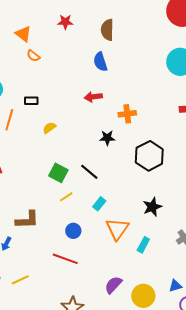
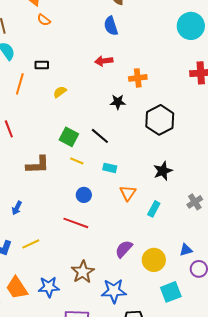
yellow line: (66, 197) -> (77, 161), turned 56
cyan rectangle: (99, 204) -> (110, 168), turned 64
brown L-shape: (27, 220) -> (38, 165), moved
orange triangle: (117, 229) -> (128, 193), size x0.7

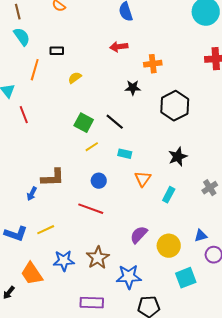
yellow line: (77, 161) -> (92, 147), turned -56
brown L-shape: (38, 165) -> (53, 178), moved
blue star: (49, 287) -> (64, 261), moved

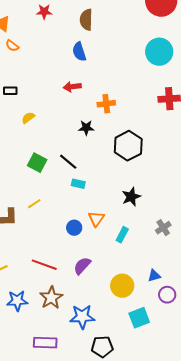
yellow line: (92, 147) -> (34, 204), moved
cyan rectangle: (125, 154) -> (78, 184), moved
blue circle: (99, 181) -> (74, 228), moved
red line: (91, 209) -> (44, 265), moved
purple semicircle: (139, 235) -> (82, 266), moved

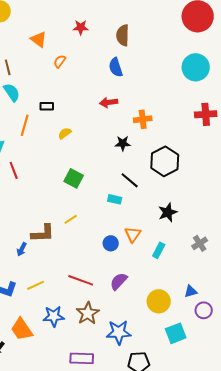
orange semicircle: (12, 46) -> (60, 61), moved, turned 88
black line: (68, 162) -> (130, 180), moved

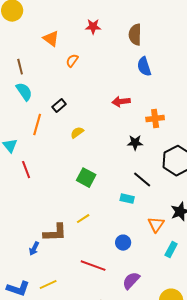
blue semicircle: (116, 67) -> (144, 67), moved
black rectangle: (47, 106) -> (59, 106), turned -40
orange triangle: (133, 234) -> (156, 225), moved
red line: (81, 280) -> (93, 266), moved

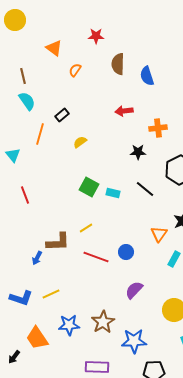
brown semicircle: (135, 35) -> (118, 64), moved
red line: (26, 170) -> (25, 195), moved
cyan rectangle: (127, 199) -> (113, 193), moved
red line: (93, 266) -> (96, 257), moved

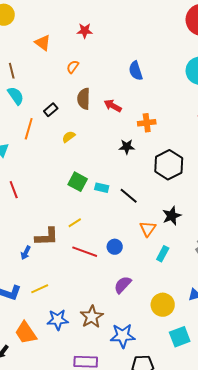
brown semicircle: (118, 64) -> (84, 99), moved
orange semicircle: (75, 70) -> (73, 67), moved
red arrow: (124, 111) -> (113, 106), turned 36
black line: (145, 189) -> (129, 196), moved

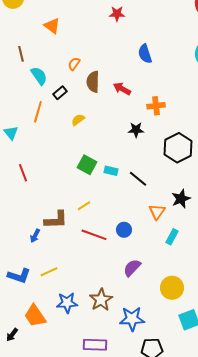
red star: (85, 31) -> (117, 14), moved
orange semicircle: (73, 67) -> (74, 64), moved
cyan semicircle: (16, 96) -> (39, 76), moved

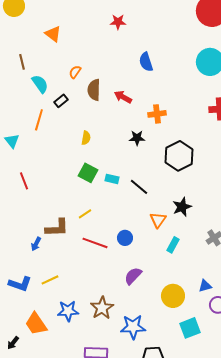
yellow semicircle: (78, 120) -> (86, 138), moved, turned 136

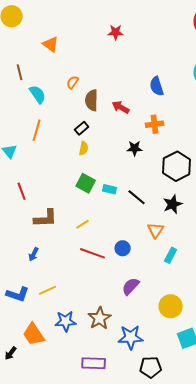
blue semicircle: (146, 62) -> (157, 86), moved
black rectangle: (61, 101) -> (82, 128), moved
black star: (182, 207) -> (173, 204), moved
brown L-shape: (57, 228) -> (46, 218), moved

